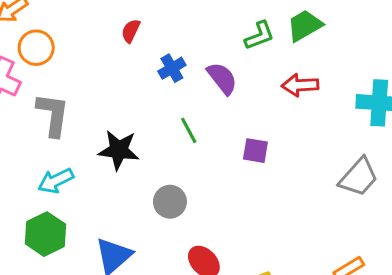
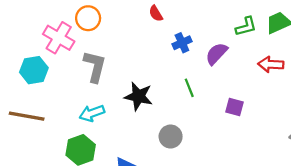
red semicircle: (131, 31) -> (156, 13), turned -63
purple semicircle: (222, 78) -> (216, 54), turned -105

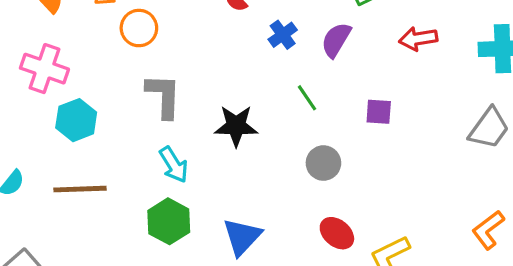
pink cross: (59, 38) -> (44, 69), moved
cyan arrow: (92, 113) -> (174, 165), turned -90
gray circle: (171, 137) -> (323, 163), moved

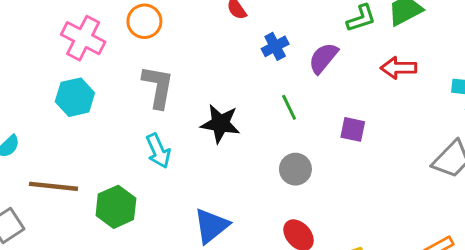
pink cross: (44, 69) -> (83, 38), moved
brown line: (80, 189) -> (54, 186), moved
green hexagon: (169, 221) -> (116, 207), moved

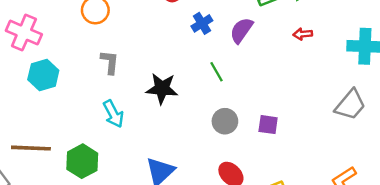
pink cross: (83, 38) -> (24, 33), moved
red arrow: (399, 68) -> (303, 34), size x0.7
gray L-shape: (158, 87) -> (110, 62), size x0.7
purple square: (353, 129) -> (268, 125), moved

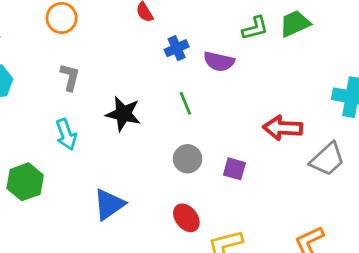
purple semicircle: (241, 30) -> (219, 61), turned -120
red arrow: (303, 34) -> (283, 128), moved, size x1.8

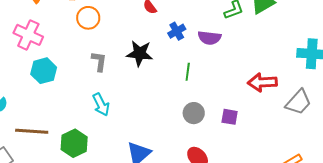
green line: (185, 103) -> (188, 72), turned 36
black star: (123, 114) -> (140, 53), moved

